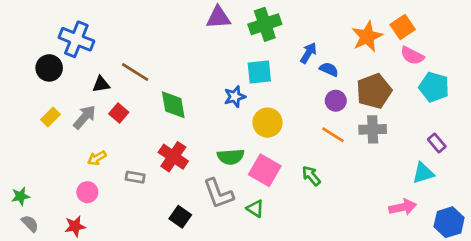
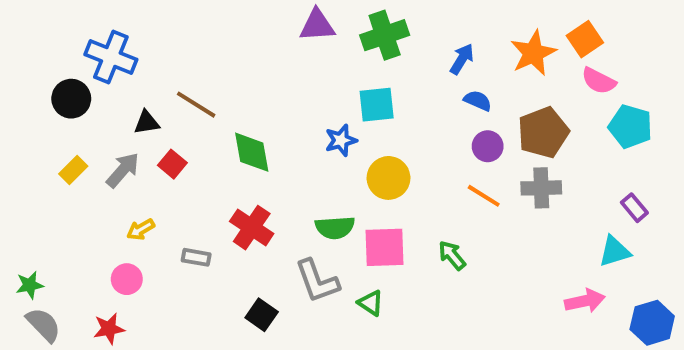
blue arrow: (308, 53) -> (462, 59), moved
pink square: (265, 170) -> (385, 247), turned -32
gray semicircle: (30, 224) -> (43, 325), size x1.4

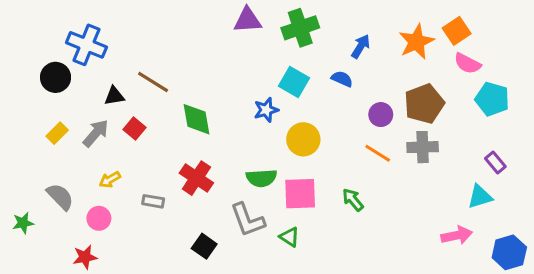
blue semicircle: (478, 101) -> (342, 79), moved
cyan square: (377, 105) -> (294, 82), turned 36
gray semicircle: (43, 325) -> (60, 197), moved

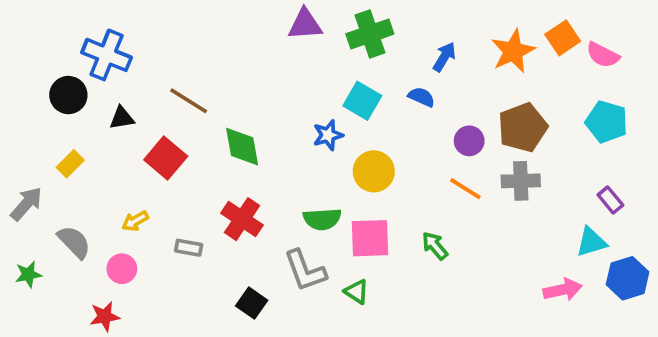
pink semicircle: (467, 63) -> (603, 55), moved
black triangle: (114, 96) -> (122, 118), moved
red square: (135, 128) -> (166, 158), size x1.5
gray arrow: (96, 133) -> (26, 204), moved
blue hexagon: (509, 252) -> (628, 278), moved

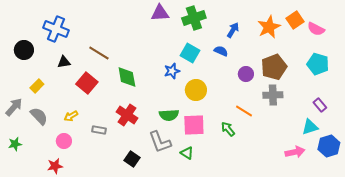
black circle: (68, 95) -> (24, 50), moved
orange line: (465, 189) -> (244, 111), moved
gray semicircle: (74, 242) -> (39, 116), moved

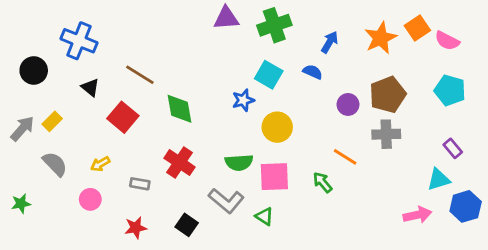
black triangle: (64, 62) -> (90, 87), turned 48
gray arrow: (14, 107) -> (22, 129), moved
gray L-shape: (160, 142) -> (226, 201), turned -30
red star: (55, 166) -> (136, 228), moved

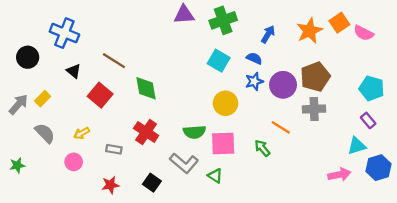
cyan pentagon: (450, 90) -> (372, 88), moved
blue star: (243, 100) -> (254, 81), moved
purple circle: (348, 104) -> (283, 85), size x1.5

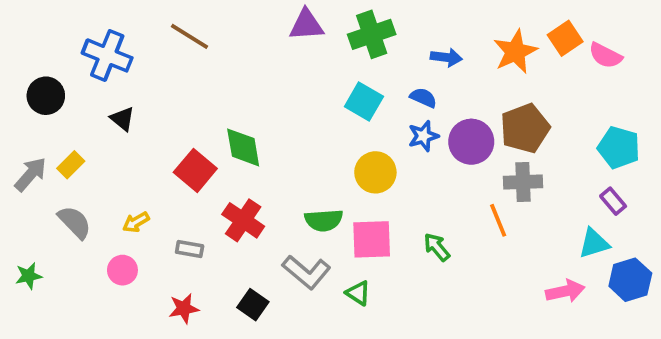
blue arrow: (268, 34) -> (446, 57), turned 66
brown line: (114, 61) -> (190, 36), moved
red square: (100, 95) -> (195, 170), moved
orange line: (281, 127) -> (498, 220), moved, turned 36

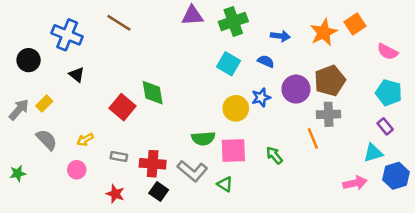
pink semicircle: (605, 55) -> (388, 52), moved
blue star: (423, 136) -> (261, 97), moved
red cross: (243, 220) -> (153, 164), moved, turned -30
red star: (184, 308) -> (115, 194), turned 30

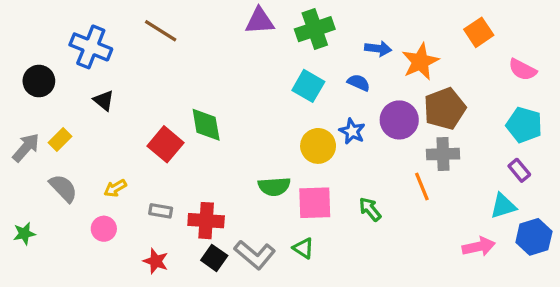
orange star: (324, 32) -> (420, 62), moved
blue star: (261, 97) -> (352, 131), turned -30
gray L-shape: (192, 171) -> (255, 255), moved

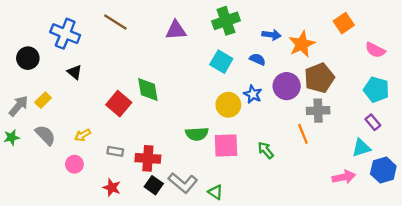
purple triangle: (260, 21) -> (176, 30), moved
green star: (24, 234) -> (12, 137), moved
green triangle: (303, 248) -> (216, 192), moved

